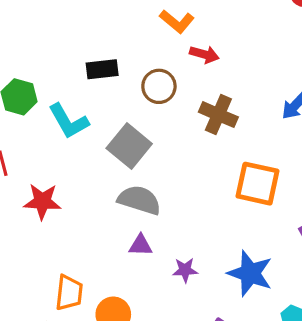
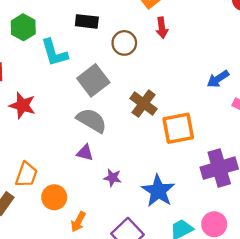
red arrow: (204, 54) -> (162, 28), turned 54
brown cross: (218, 115) -> (144, 104), moved
orange square: (258, 184) -> (178, 128), turned -36

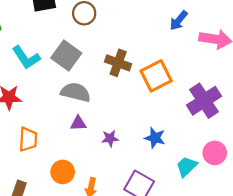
cyan L-shape: (54, 53) -> (26, 58), moved
orange trapezoid: (26, 175) -> (28, 139), moved
blue star: (158, 191) -> (155, 138), size x0.7

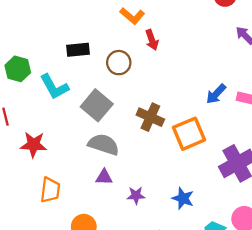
blue arrow: (179, 20) -> (216, 94), moved
cyan L-shape: (26, 58) -> (54, 87), moved

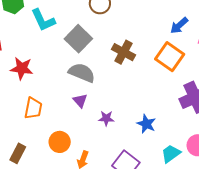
blue arrow: (216, 94) -> (179, 25), moved
orange square: (189, 134) -> (170, 57), moved, turned -36
purple triangle: (104, 177) -> (80, 101), turned 42

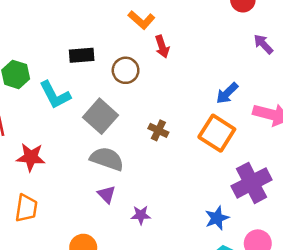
brown cross: (124, 52) -> (158, 130), size x0.7
orange trapezoid: (33, 108) -> (26, 208), moved
blue star: (146, 124) -> (217, 218), moved, turned 30

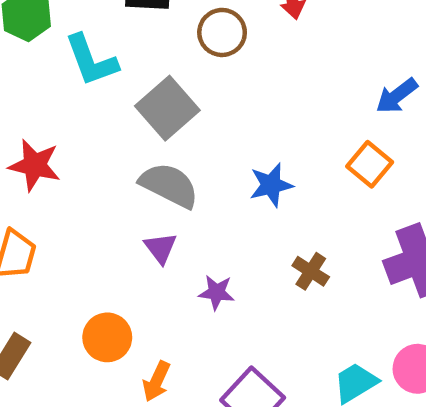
brown cross: (158, 130) -> (311, 271), moved
orange square: (217, 133) -> (370, 164), size x0.7
blue star: (217, 218) -> (271, 185), moved

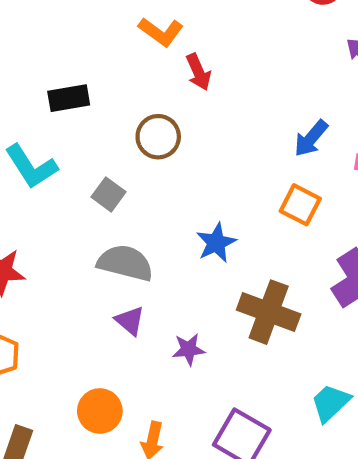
brown circle: (222, 32) -> (158, 137), moved
gray square: (167, 108) -> (109, 194), size x0.6
brown cross: (311, 271) -> (269, 312), size x1.8

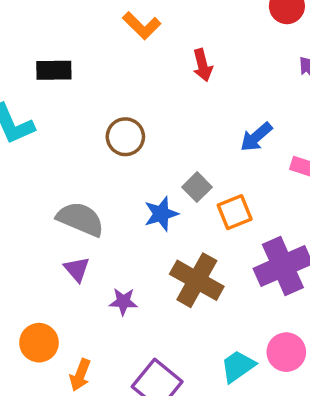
red arrow: (198, 72) -> (203, 65), moved
brown circle: (158, 137) -> (125, 137), moved
gray square: (109, 194) -> (197, 187), moved
orange square: (300, 205) -> (235, 212), moved, turned 32

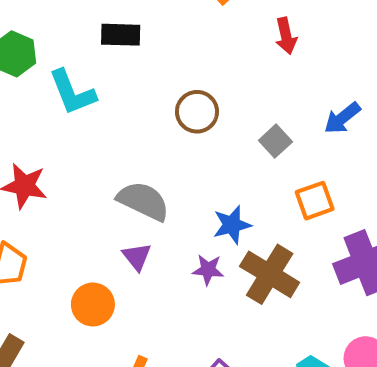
gray square: (197, 187) -> (275, 141), moved
blue star: (161, 214) -> (232, 225), moved
purple star: (123, 302) -> (208, 270), moved
orange circle: (39, 343) -> (93, 304), moved

